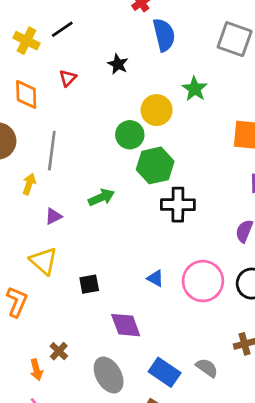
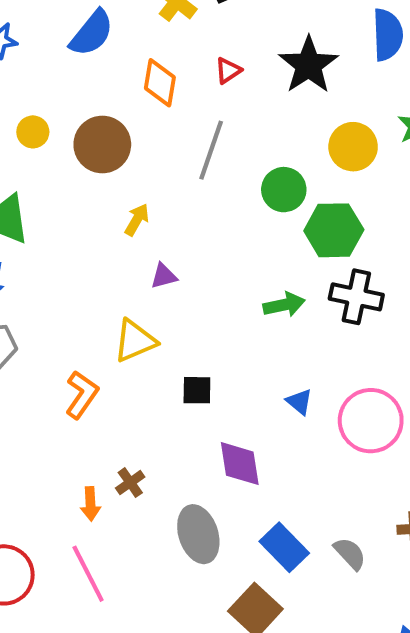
black star: (118, 64) -> (308, 65), size x1.8
green circle: (130, 135) -> (284, 190), moved
gray line: (52, 151) -> (211, 150), moved
green arrow: (101, 197) -> (284, 305), moved
yellow triangle: (44, 261) -> (135, 341), turned 44

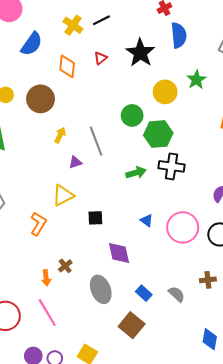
gray line: (211, 150) -> (96, 141), moved, turned -36
blue rectangle: (284, 547) -> (144, 293), size x0.7

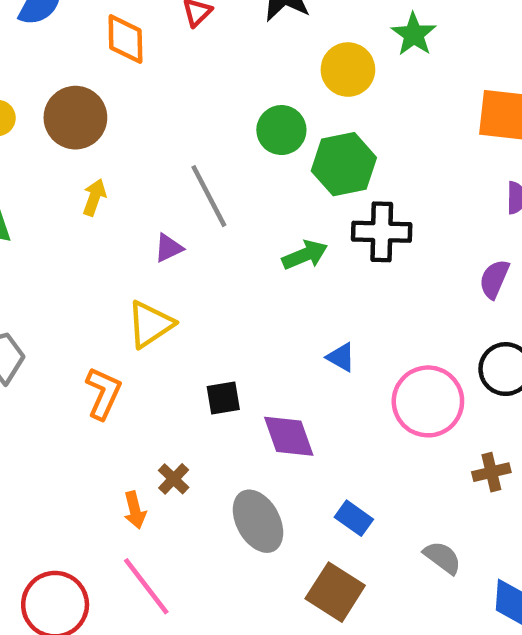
yellow arrow: (60, 135) -> (94, 197), moved
black square: (95, 218) -> (223, 398), moved
pink circle: (183, 227) -> (428, 401), moved
gray semicircle: (177, 294) -> (442, 558), moved

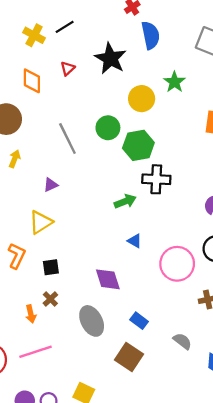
gray line: (209, 196) -> (67, 139), moved
green arrow: (305, 255) -> (125, 201), moved
black square: (223, 398) -> (51, 267), moved
pink line: (146, 586) -> (36, 352), turned -72

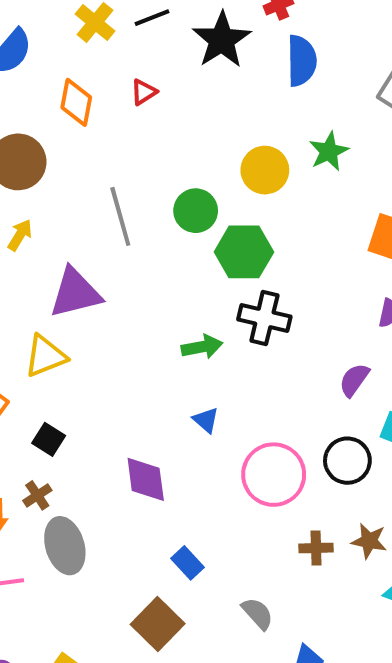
black star: (110, 58) -> (222, 40), moved
purple triangle: (51, 185) -> (75, 293), size x2.0
black square: (51, 267) -> (49, 439), turned 30
gray ellipse: (92, 321) -> (65, 546), moved

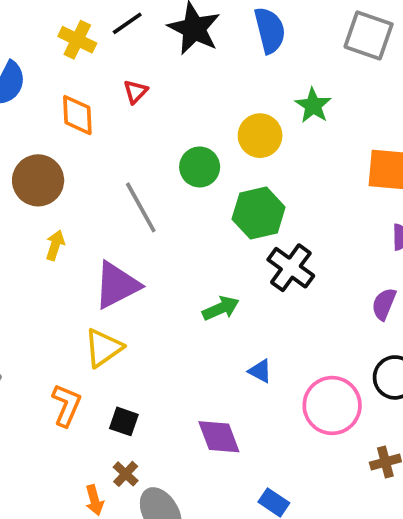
green circle: (196, 211) -> (200, 167), moved
black cross: (264, 318) -> (291, 268), turned 36
green arrow: (202, 347) -> (221, 308), moved

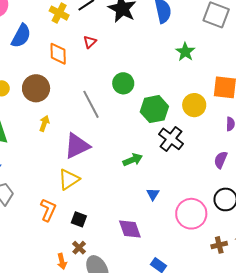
yellow circle: (260, 136) -> (194, 105), moved
blue triangle: (260, 371) -> (153, 194), turned 32

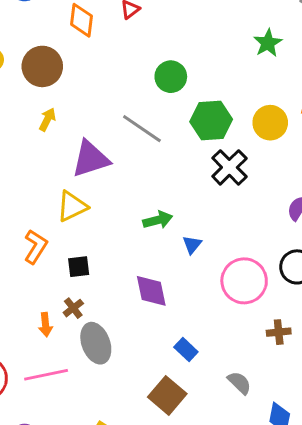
gray line: (91, 104) -> (142, 129), moved, turned -36
green arrow: (133, 160) -> (158, 220), moved
black square: (79, 219) -> (79, 267), turned -35

